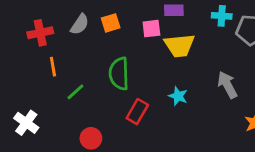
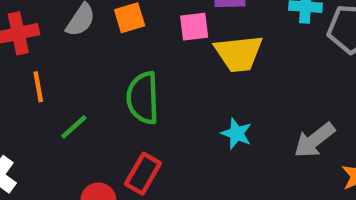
gray arrow: (227, 85) -> (314, 140), moved, turned -100
red rectangle: (137, 112) -> (143, 174), moved

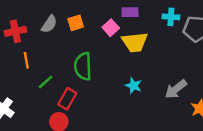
pink square: (194, 27) -> (111, 28), turned -35
red rectangle: (143, 174) -> (67, 99), moved

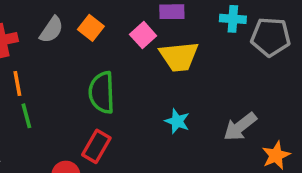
orange square: (76, 23) -> (91, 28), turned -35
green line: (46, 82) -> (26, 116), moved, turned -63
red rectangle: (67, 99) -> (96, 146), moved

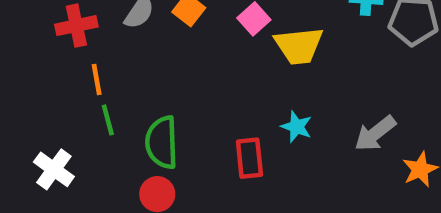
green semicircle: (102, 92) -> (162, 142), moved
red rectangle: (96, 146) -> (249, 158), moved, turned -36

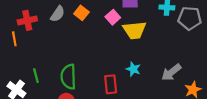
orange line: (97, 79) -> (14, 39), moved
green line: (108, 120) -> (36, 76), moved

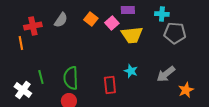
orange square: (81, 13) -> (91, 19), moved
gray pentagon: (190, 18) -> (175, 33), moved

